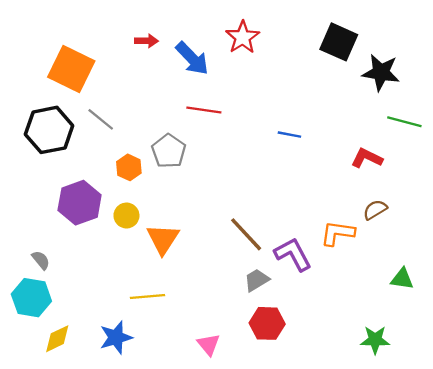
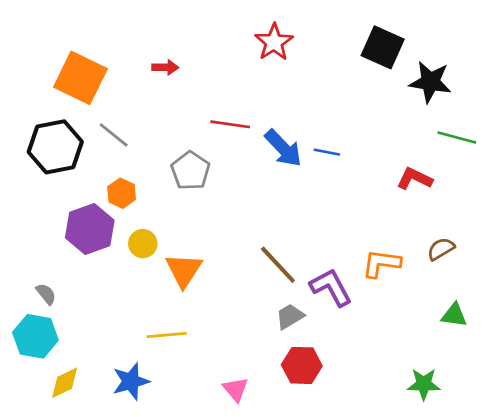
red arrow: (146, 41) -> (165, 67), moved
blue arrow: (192, 58) -> (283, 148), moved
orange hexagon: (129, 167) -> (122, 193), moved
brown semicircle: (375, 210) -> (441, 249), moved

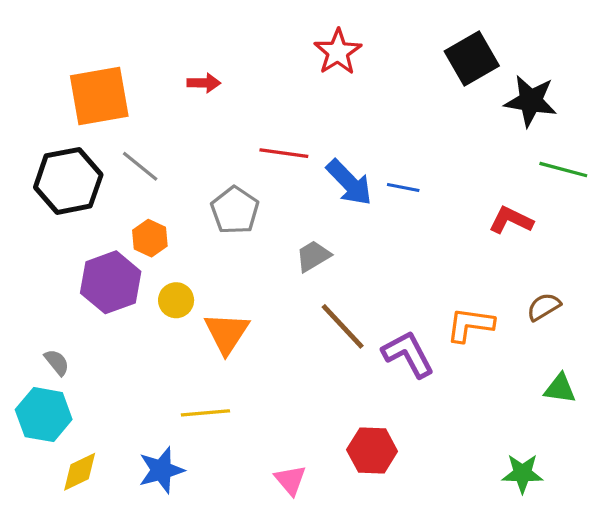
black square: (383, 47) -> (472, 58), turned 36
orange square: (80, 78) -> (99, 96), turned -36
gray trapezoid: (290, 316) -> (313, 256), moved

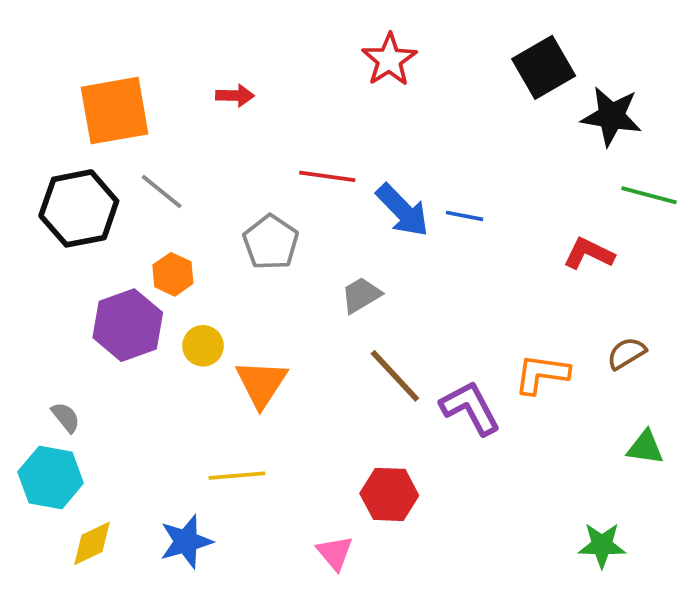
red hexagon: (372, 451) -> (389, 494), moved

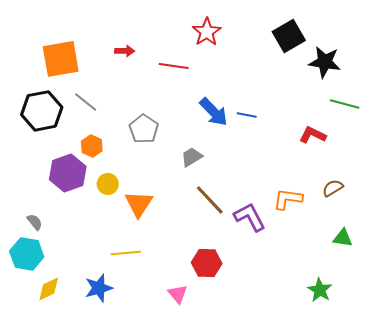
red line: (327, 176) -> (174, 66), moved
green star: (602, 545) -> (320, 290), turned 30

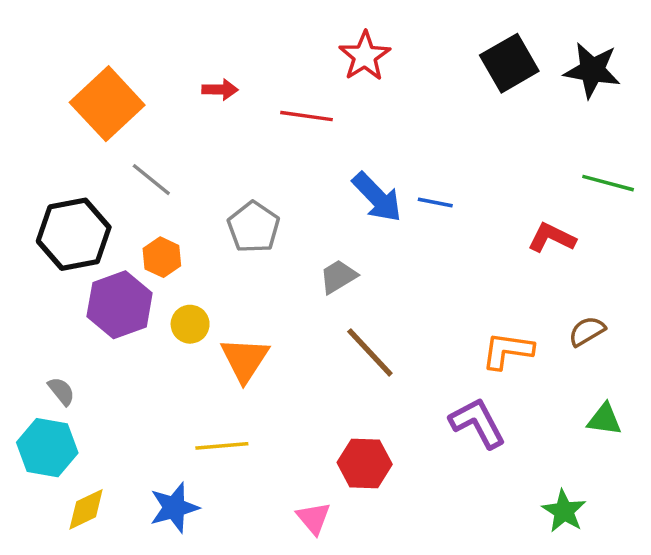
orange square: (61, 59) -> (107, 104), turned -33
black star: (325, 62) -> (592, 70), moved
black hexagon: (42, 111) -> (74, 234), moved
purple L-shape: (250, 217) -> (478, 423), moved

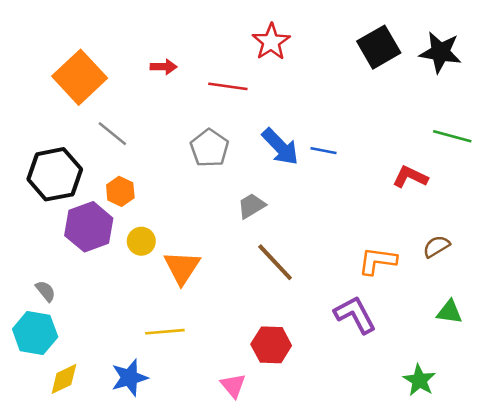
gray pentagon: (254, 227) -> (209, 148), moved

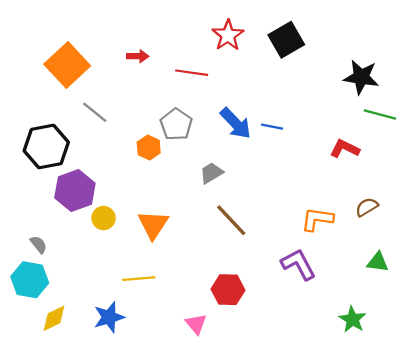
black square: (379, 47) -> (286, 40), moved
black star: (440, 52) -> (361, 77), moved
orange hexagon: (120, 191) -> (149, 148), moved
yellow circle: (141, 241) -> (104, 218), moved

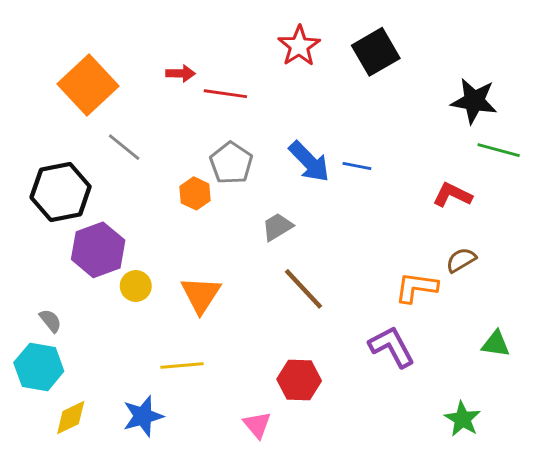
red line: (192, 73) -> (225, 94), moved
brown semicircle: (367, 207) -> (461, 260), moved

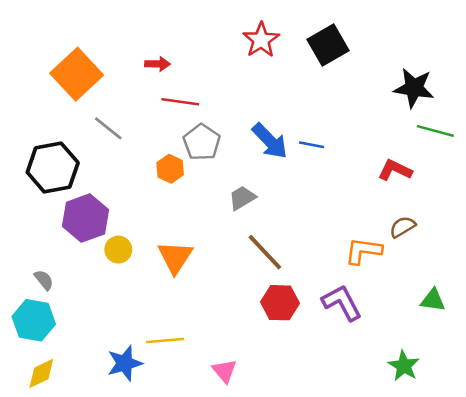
red line: (225, 94) -> (180, 102), moved
yellow line: (182, 366) -> (165, 341), moved
red hexagon: (299, 380) -> (280, 303), moved
yellow diamond: (71, 418) -> (41, 373), moved

